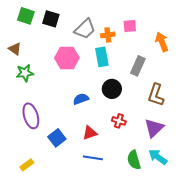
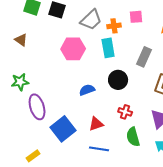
green star: (25, 73) -> (20, 82), moved
blue square: (57, 138) -> (63, 129), size x1.4
green semicircle: (134, 160) -> (133, 137), moved

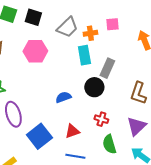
pink hexagon: (73, 49) -> (35, 51), moved
gray rectangle: (144, 57) -> (107, 68), moved

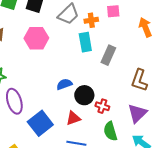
black circle: (94, 87) -> (84, 95), moved

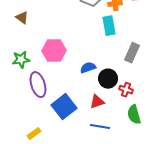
pink hexagon: (36, 38) -> (54, 51), moved
gray rectangle: (108, 55) -> (132, 53), moved

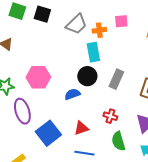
black circle: (108, 79) -> (87, 76), moved

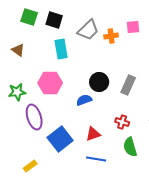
cyan rectangle: (93, 52) -> (61, 49), moved

